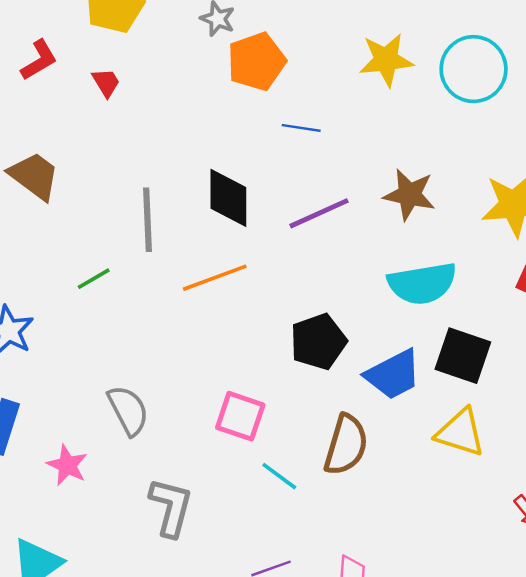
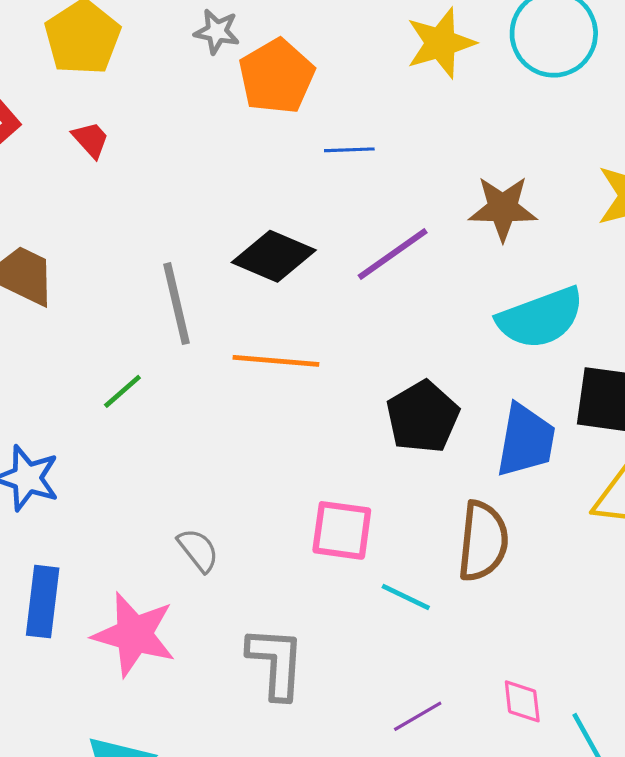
black diamond: (228, 198) -> (274, 256), turned -56
orange line: (215, 278) -> (276, 361), turned 36
blue trapezoid: (393, 374) -> (526, 440), turned -42
gray semicircle: (128, 410) -> (198, 550), size x0.7
pink star: (67, 465) -> (134, 634), size x1.6

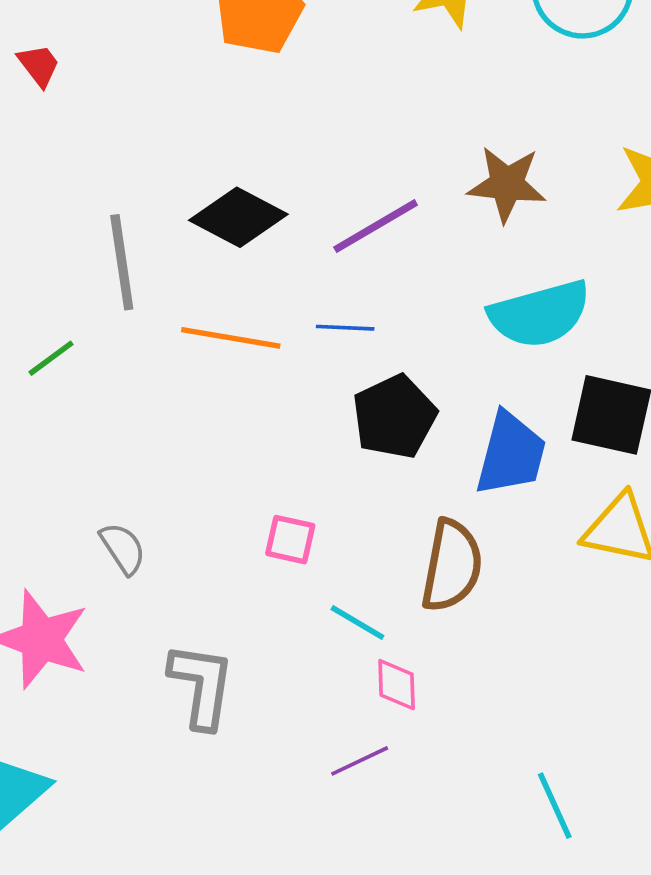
blue line: (349, 150) -> (345, 328), moved
pink square: (342, 530) -> (290, 540), size x0.7
pink diamond: (522, 701) -> (397, 685), moved

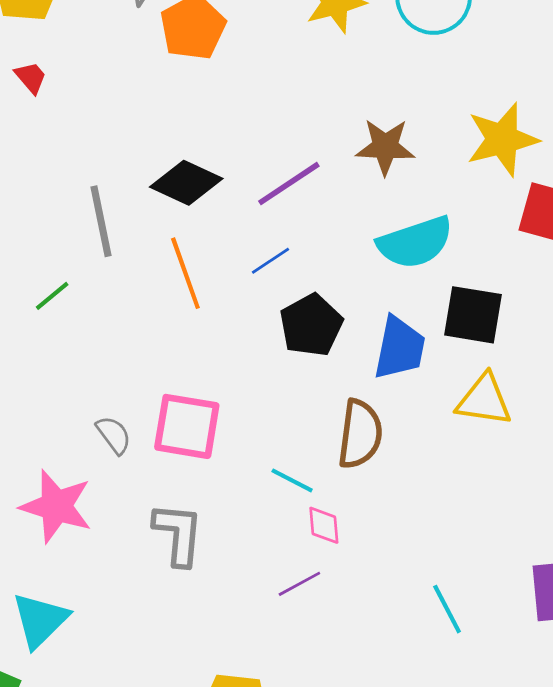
blue line: (345, 328) -> (271, 261), turned -33
orange line: (231, 338) -> (185, 273), turned 64
pink square: (290, 540) -> (187, 426), moved, size x1.8

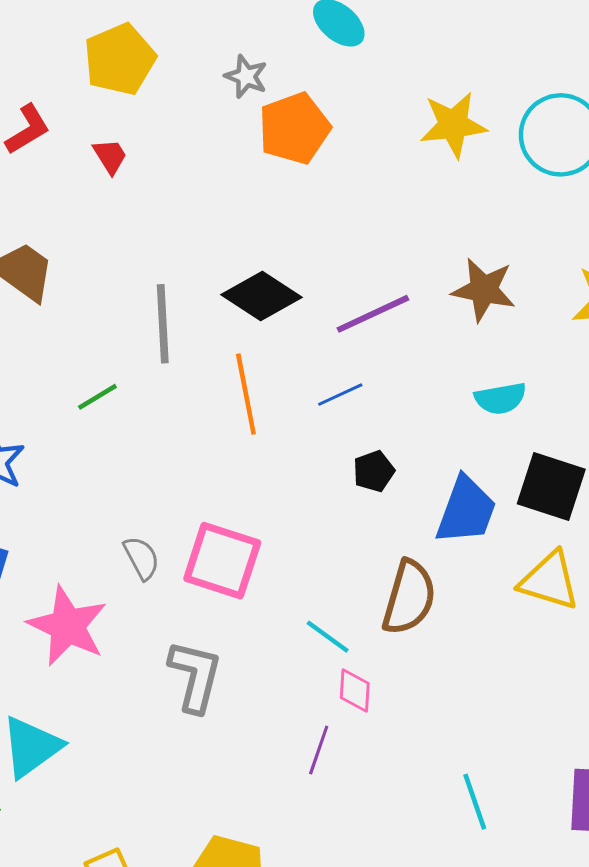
cyan semicircle: (415, 242) -> (500, 398), size x0.6
black pentagon: (311, 325) -> (374, 471), size x0.6
purple line: (299, 584) -> (319, 750), turned -51

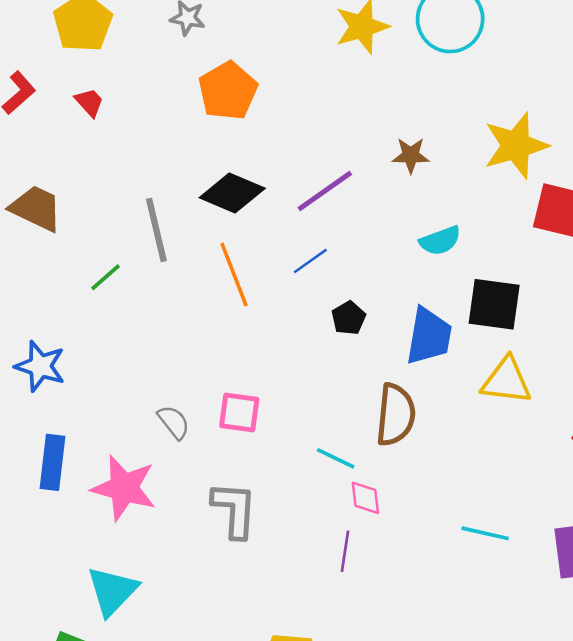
orange pentagon: (294, 128) -> (228, 91), moved
brown star: (484, 290) -> (411, 155), size x0.7
green line: (97, 397) -> (106, 277), moved
pink square: (222, 561) -> (239, 412), size x0.7
cyan line: (475, 802) -> (485, 533), moved, turned -48

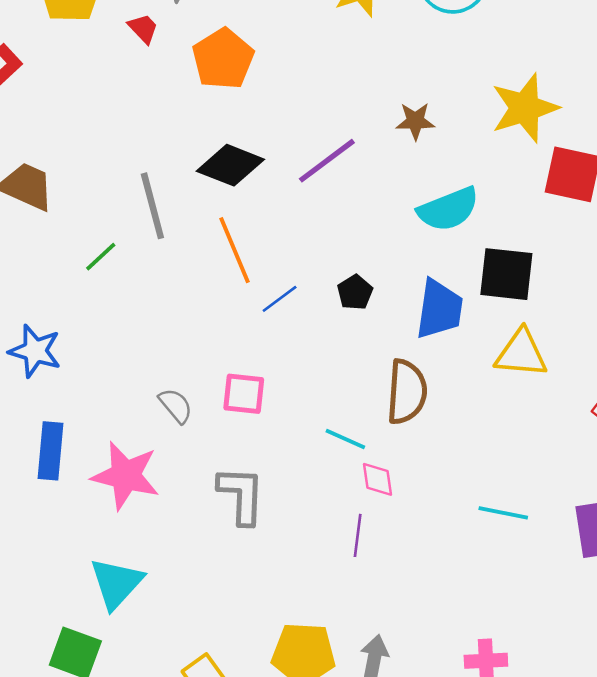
red trapezoid: (89, 102) -> (143, 28), moved
cyan semicircle: (440, 241) -> (448, 209), size x1.4
blue line: (310, 261) -> (280, 299), moved

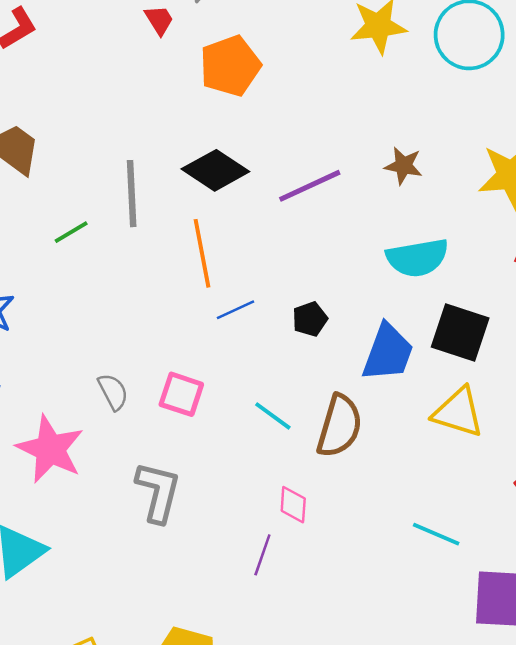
cyan line: (345, 439) -> (273, 416), moved
cyan line: (503, 513) -> (436, 534), moved

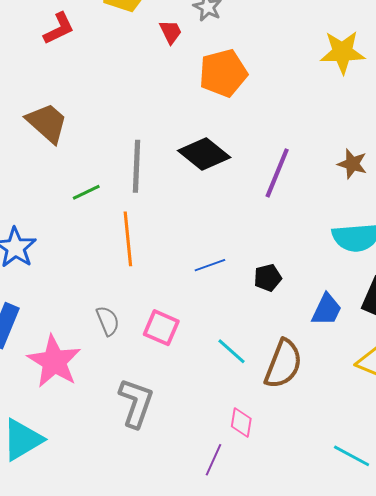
purple line: (310, 186) -> (277, 173), turned -48
orange line: (202, 253) -> (128, 239), moved
blue trapezoid: (388, 353) -> (327, 310), size x0.7

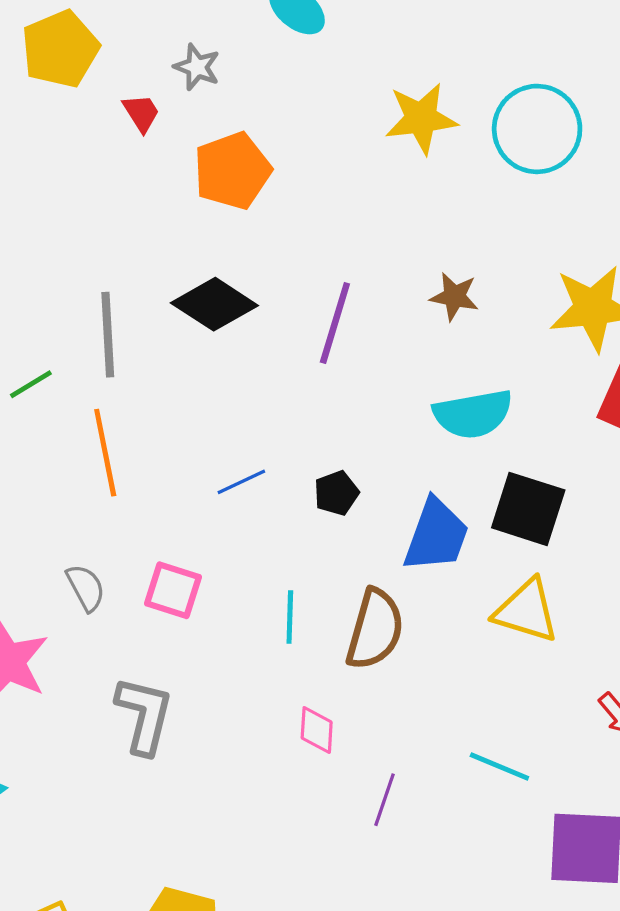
blue trapezoid: (327, 310) -> (436, 535), size x1.4
cyan line: (232, 351) -> (290, 617), turned 56
purple line: (214, 460) -> (384, 800), moved

